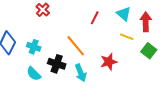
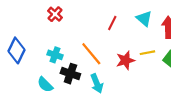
yellow line: (127, 37) -> (147, 53), moved, turned -32
cyan cross: (34, 47) -> (55, 55), moved
red star: (109, 62) -> (125, 60), moved

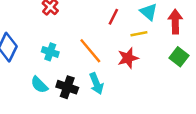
yellow line: (147, 53) -> (139, 34), moved
black cross: (70, 74) -> (67, 87), moved

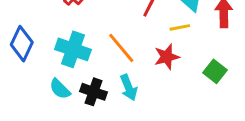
cyan cross: (50, 52) -> (73, 49), size x1.6
green square: (179, 57) -> (215, 71), moved

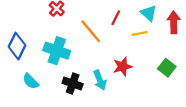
orange line: (121, 48) -> (91, 31), moved
red star: (167, 57) -> (123, 67), moved
cyan semicircle: (60, 89) -> (31, 81), moved

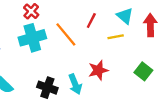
cyan cross: (57, 51) -> (32, 38), moved, turned -35

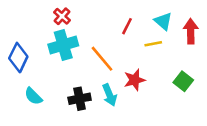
orange line: (66, 34) -> (102, 59), moved
black cross: (47, 88) -> (80, 99), turned -30

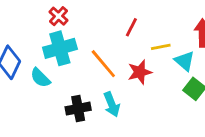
cyan triangle: (163, 21) -> (185, 61), moved
red star: (135, 80) -> (140, 72), moved
cyan semicircle: (33, 96) -> (40, 78), moved

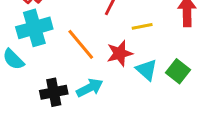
cyan triangle: (185, 61) -> (147, 70), moved
cyan arrow: (112, 104) -> (90, 88), turned -95

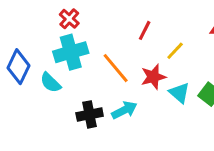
yellow line: (142, 26) -> (175, 51), turned -36

